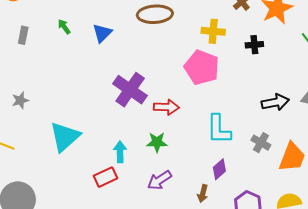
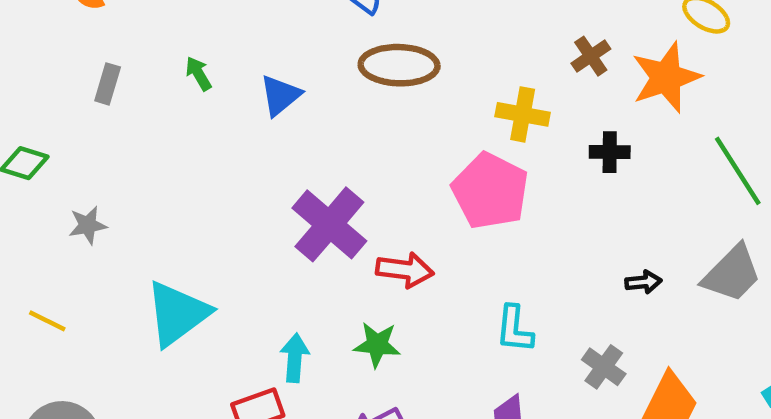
black arrow: (275, 102) -> (643, 282), size x0.6
cyan L-shape: (219, 129) -> (514, 329), size x0.7

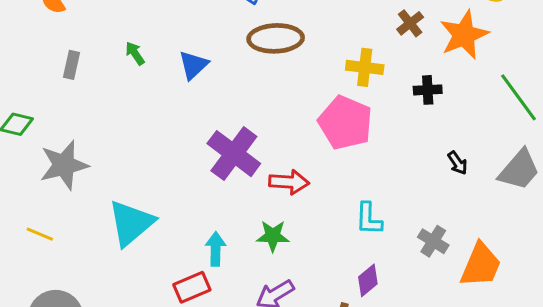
gray star: (88, 225) -> (64, 165), size x1.8
black arrow: (643, 282) -> (457, 163), moved, turned 65

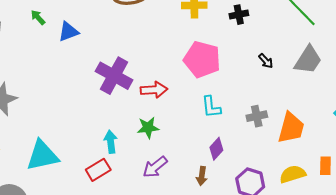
blue triangle: (193, 65) -> (68, 32), moved, turned 30
pink pentagon: (345, 123) -> (202, 59), moved
cyan triangle: (131, 223) -> (42, 156), moved, turned 36
gray cross: (433, 241) -> (257, 116), turned -36

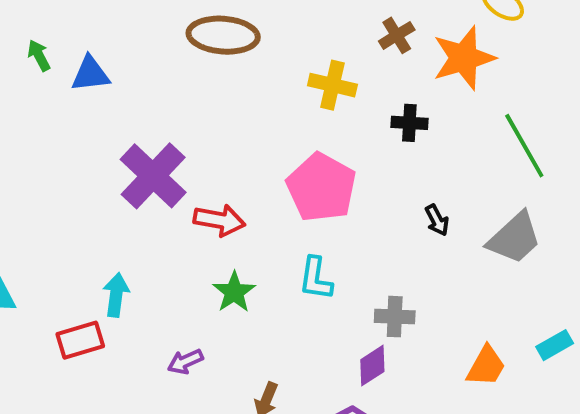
green arrow: (38, 17) -> (39, 55), moved
green star: (148, 128) -> (234, 292), moved, turned 30
orange trapezoid: (291, 128) -> (486, 366), moved, size x0.7
purple diamond: (216, 149) -> (372, 366), moved
purple arrow: (155, 167) -> (185, 362), size x0.7

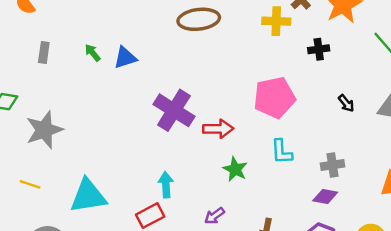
yellow cross: (332, 85) -> (276, 21), moved
pink pentagon: (321, 187) -> (274, 98), turned -30
purple diamond: (372, 366) -> (325, 196), turned 55

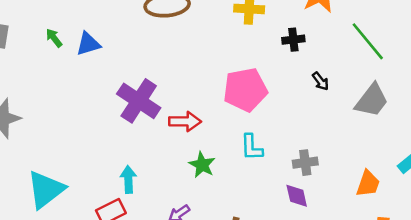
black arrow: (346, 103) -> (320, 81), moved
cyan triangle: (88, 196) -> (46, 189), turned -30
purple diamond: (325, 196) -> (297, 196), turned 65

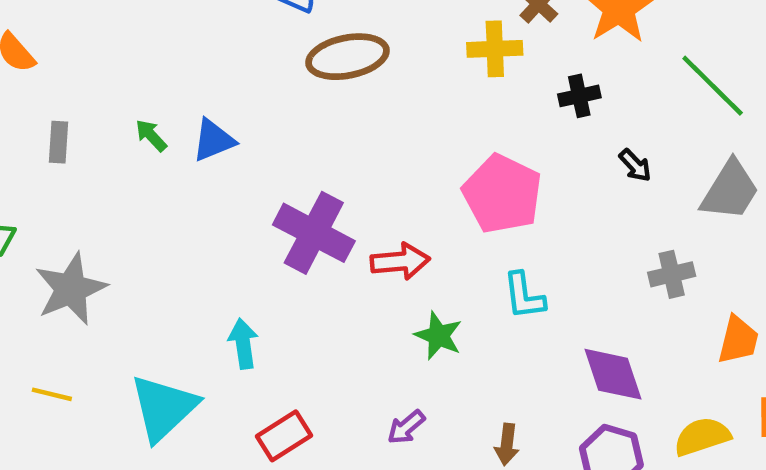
pink pentagon: (245, 90) -> (502, 194), turned -30
gray cross: (305, 163) -> (672, 274), moved
cyan arrow: (128, 179) -> (243, 344), moved
purple diamond: (297, 196) -> (613, 374), size x1.4

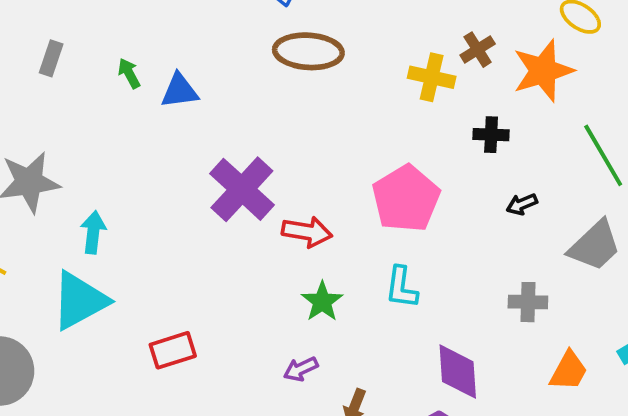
black arrow: (635, 165) -> (522, 204), turned 96
cyan arrow: (243, 344) -> (93, 232), moved
purple arrow: (406, 427) -> (301, 369), moved

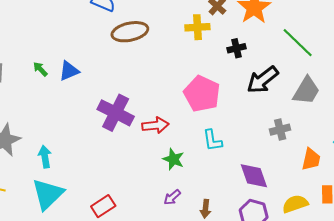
black arrow: (522, 204) -> (263, 80), size x2.0

